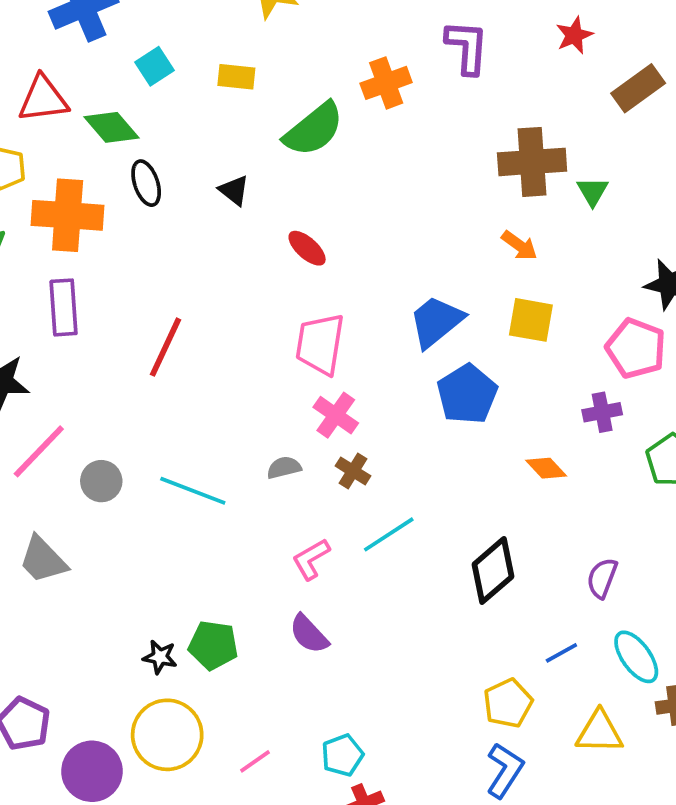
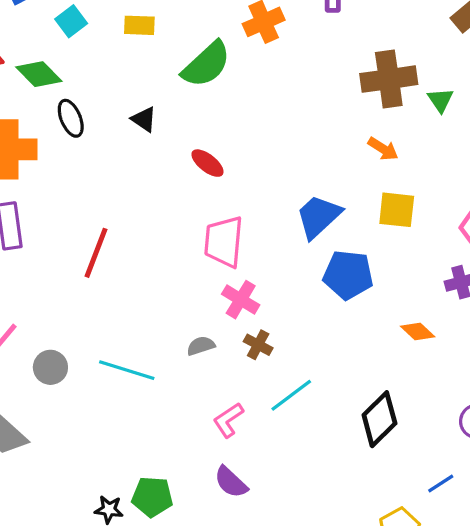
blue pentagon: (467, 394) -> (348, 275), turned -30

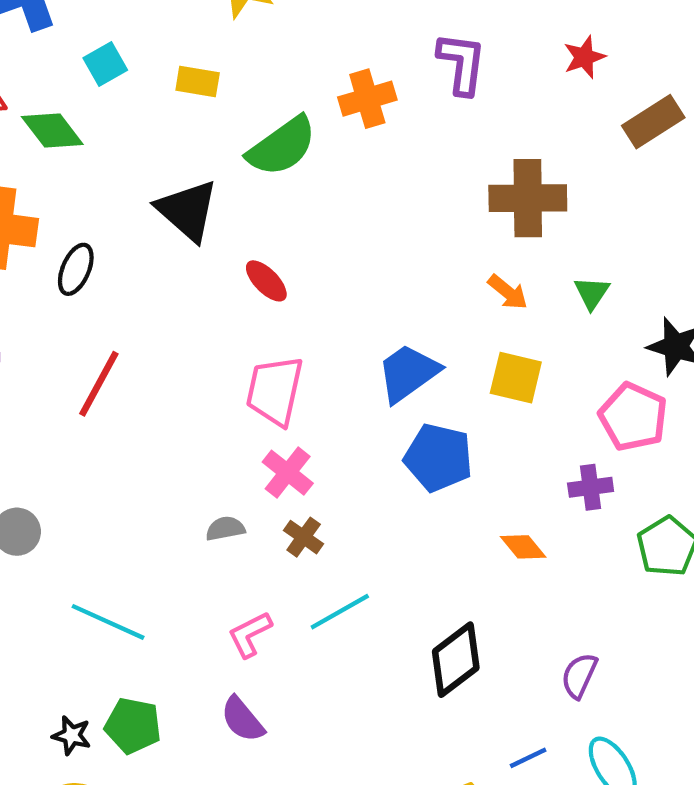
green triangle: (441, 100) -> (592, 293), moved
black ellipse: (71, 118) -> (76, 269), moved, turned 39
black triangle: (144, 119) -> (187, 210), size x1.8
cyan line: (127, 370) -> (108, 622), moved

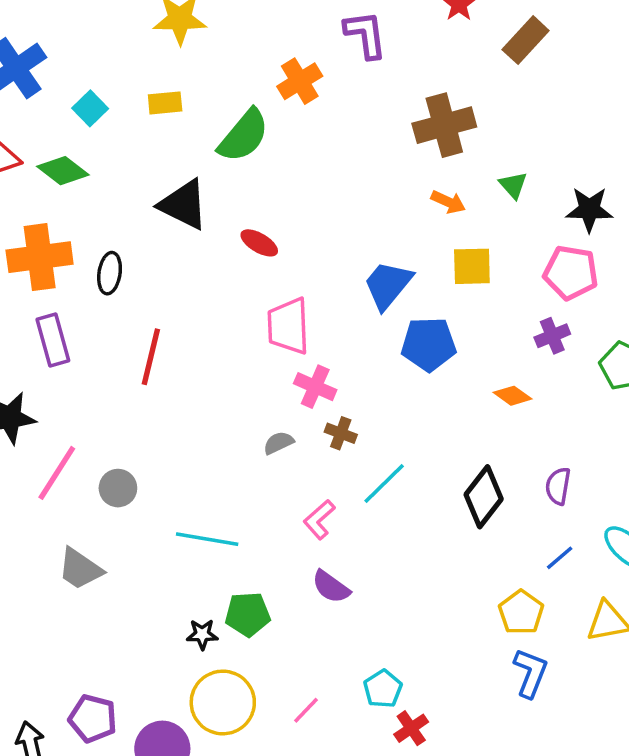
purple semicircle: (579, 676) -> (558, 486), moved

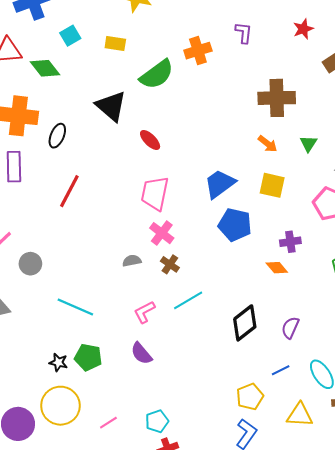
purple L-shape: (365, 34) -> (244, 33), size x0.7
purple cross: (552, 336) -> (290, 242), moved

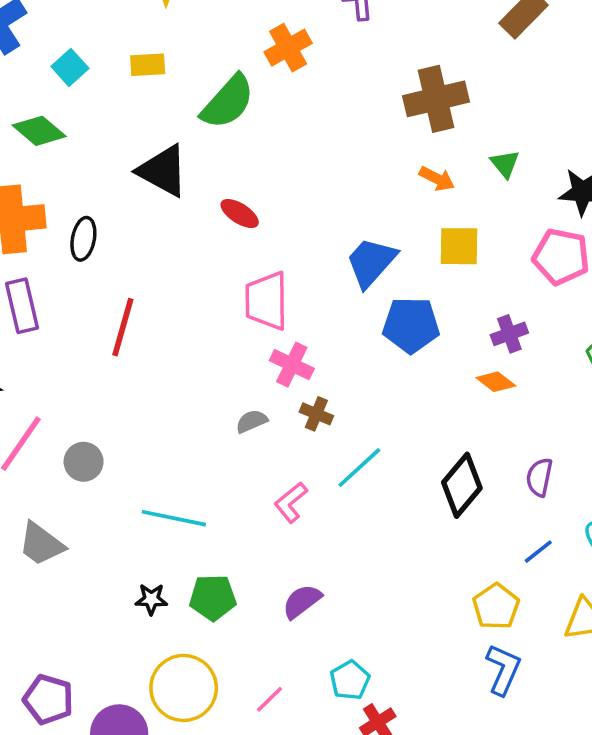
purple semicircle: (141, 353) -> (302, 601), moved, turned 105
black star: (58, 362) -> (151, 599), moved

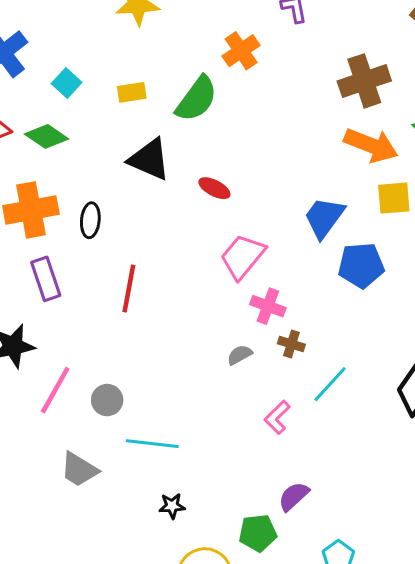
yellow rectangle: (148, 65) -> (132, 92), moved
orange arrow: (437, 179) -> (371, 145), size x1.8
pink trapezoid: (266, 301) -> (243, 257), turned 45
cyan line: (174, 518) -> (152, 444), moved
green pentagon: (213, 597) -> (258, 533), moved

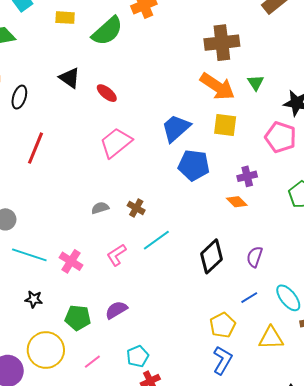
black triangle: (149, 159) -> (70, 78), moved, size x0.7
pink cross: (268, 306) -> (71, 261), moved
green pentagon: (258, 533) -> (78, 318), moved

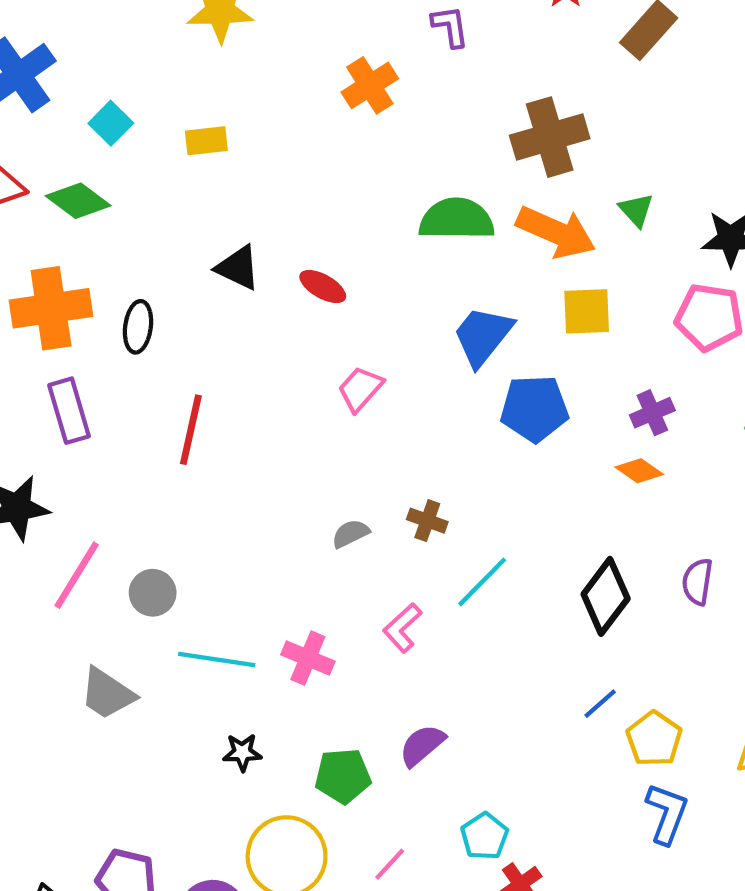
green semicircle: (107, 31) -> (457, 219), moved, turned -128
pink trapezoid: (116, 143) -> (360, 389), size x0.7
blue line: (249, 298) -> (600, 704), moved

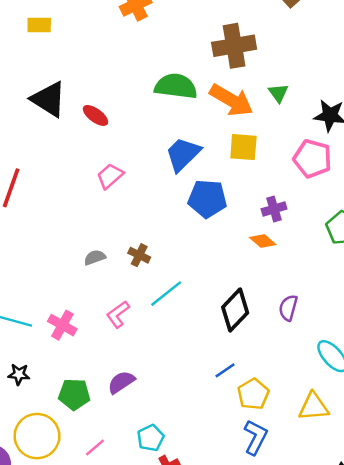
black triangle: (238, 268) -> (49, 99), size x1.4

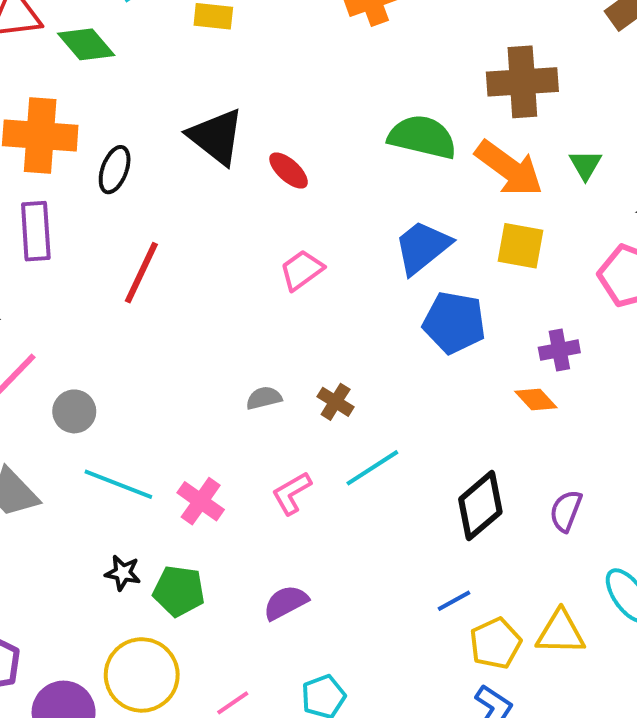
green pentagon: (74, 394) -> (179, 591), moved
yellow triangle: (314, 407) -> (561, 632), moved

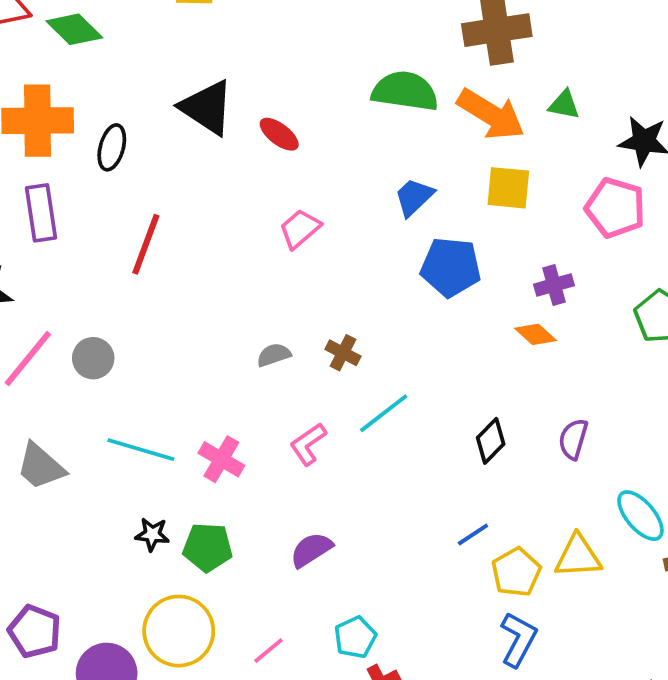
green triangle: (585, 165) -> (564, 105), turned -44
blue trapezoid: (422, 247) -> (414, 197), size x0.7
gray circle: (74, 411) -> (93, 358), moved
black diamond: (480, 506) -> (491, 441), size x0.7

